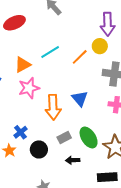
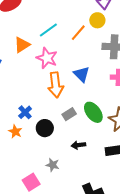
pink star: (29, 88) -> (47, 58), moved, turned -30
black arrow: (73, 160) -> (78, 145), moved

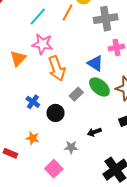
orange triangle: (22, 45) -> (18, 58), moved
blue triangle: (82, 74) -> (95, 63), moved
orange star: (15, 132) -> (33, 138), moved
black arrow: (78, 145) -> (94, 132), moved

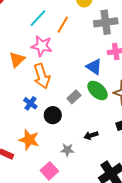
orange line: (67, 13) -> (63, 25), moved
orange arrow: (57, 68) -> (42, 76), moved
orange star: (33, 138) -> (29, 140), size x1.5

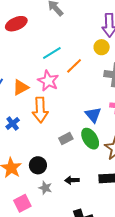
blue cross: (30, 103) -> (13, 123), moved
black circle: (53, 115) -> (38, 165), moved

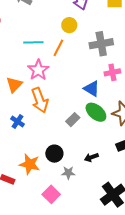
yellow circle: (102, 47) -> (69, 25), moved
cyan line: (52, 53) -> (33, 42), turned 48
pink star: (48, 81) -> (38, 70), turned 30

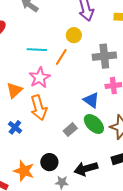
black arrow: (91, 157) -> (86, 169), size x1.6

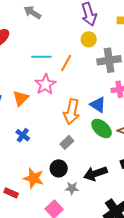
yellow circle: (74, 35) -> (89, 39), moved
orange arrow: (39, 108) -> (72, 112), moved, turned 30
gray rectangle: (70, 130) -> (67, 142), moved

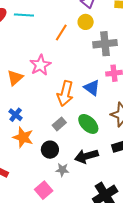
cyan line: (41, 57) -> (24, 15), moved
orange line: (66, 63) -> (61, 33), moved
green ellipse: (102, 129) -> (88, 124), moved
orange star: (34, 178) -> (23, 137), moved

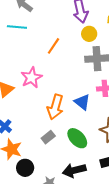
yellow circle: (86, 22) -> (89, 34), moved
black circle: (50, 150) -> (25, 168), moved

